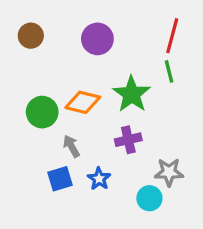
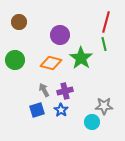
purple circle: (97, 39) -> (60, 35), moved
green circle: (42, 112) -> (15, 60), moved
purple cross: (128, 140) -> (65, 91), moved

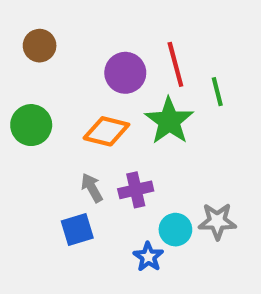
red line: (106, 22) -> (175, 64), moved, turned -30
blue star: (61, 110) -> (148, 257), moved
cyan circle: (92, 122) -> (175, 230), moved

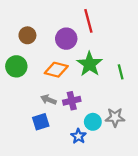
brown circle: (40, 46) -> (27, 35), moved
red line: (175, 64) -> (88, 21), moved
green line: (217, 92) -> (121, 72), moved
gray arrow: (92, 188) -> (48, 100), turned -40

